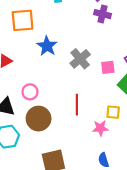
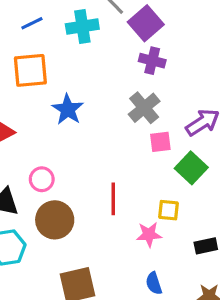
gray cross: (80, 59) -> (144, 108), moved

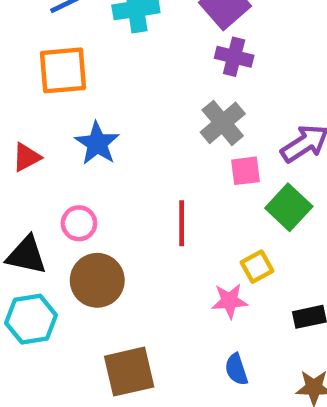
blue star: (68, 109) -> (97, 143), moved
red line: (113, 199) -> (182, 223), moved
yellow square: (168, 210) -> (257, 267), turned -35

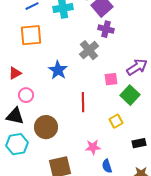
gray cross: (223, 123) -> (89, 50), moved
blue star: (97, 143) -> (58, 70), moved
pink circle: (79, 223) -> (26, 95), moved
pink star: (230, 301) -> (93, 147), moved

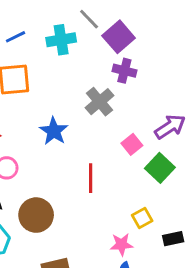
pink square: (111, 79) -> (132, 144), turned -32
yellow square: (116, 121) -> (142, 218), moved
pink star: (93, 147) -> (122, 244), moved

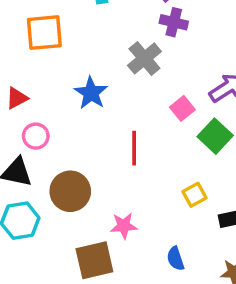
pink star: (122, 244) -> (124, 226), moved

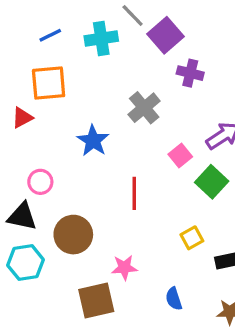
purple cross: (174, 22) -> (190, 73), moved
red triangle: (17, 98) -> (22, 118), moved

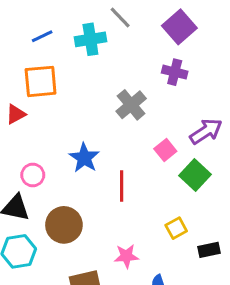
purple square: (166, 35) -> (179, 27), moved
blue star: (93, 141) -> (84, 158), moved
pink star: (124, 267) -> (126, 256), moved

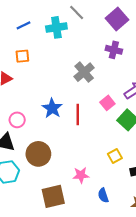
orange square: (41, 81) -> (22, 56), size x0.6
red line: (122, 186) -> (78, 115), moved

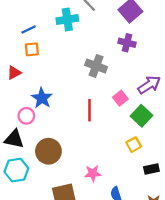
blue line: (24, 25) -> (29, 29), moved
gray cross: (84, 72) -> (96, 66), turned -30
blue star: (52, 108) -> (42, 98), moved
yellow square: (115, 156) -> (134, 145), moved

